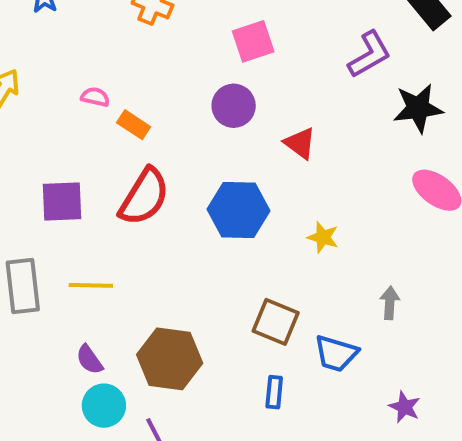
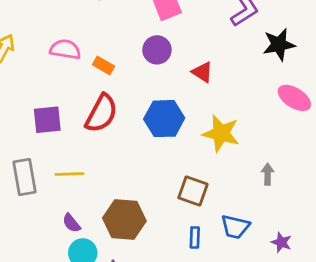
pink semicircle: (95, 97) -> (65, 49), size x1.6
orange rectangle: (134, 125) -> (104, 65), moved
yellow star: (323, 237) -> (221, 133), size x1.8
blue trapezoid: (336, 353) -> (235, 227), moved

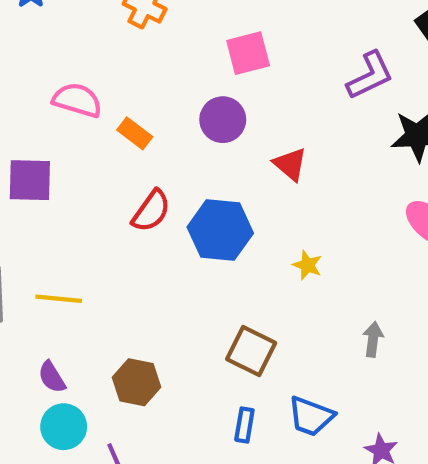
red semicircle: (101, 113) -> (151, 211), moved, size x0.7
purple square: (47, 120) -> (30, 180), moved
yellow star: (221, 133) -> (307, 265), size x0.5
brown hexagon: (124, 220) -> (137, 382), size x0.7

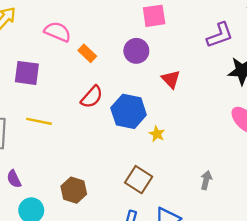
yellow star: (307, 265) -> (157, 134), moved
yellow line: (59, 299) -> (39, 121), moved
purple semicircle: (52, 377) -> (14, 179), moved

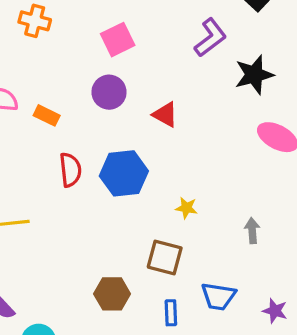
red semicircle: (92, 97) -> (70, 170), turned -30
yellow star: (157, 134) -> (186, 208), moved
brown hexagon: (74, 190) -> (112, 294), moved

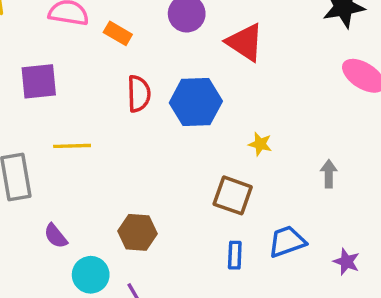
red triangle: (165, 115) -> (245, 42), size x1.4
brown hexagon: (112, 294) -> (138, 232), moved
blue trapezoid: (218, 296) -> (287, 242), turned 147

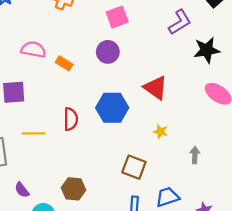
red triangle: (245, 42) -> (156, 88), moved
red semicircle: (139, 94) -> (71, 119), moved
yellow star: (260, 144) -> (161, 132), moved

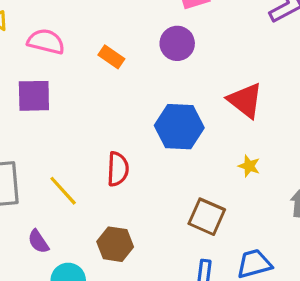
pink semicircle: (33, 50) -> (46, 42), moved
red semicircle: (71, 119) -> (118, 169), moved
yellow line: (34, 133) -> (63, 191), moved, turned 45

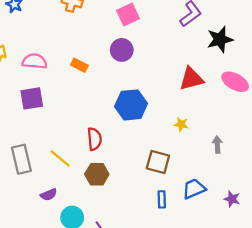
red triangle: (245, 100) -> (191, 79), moved, turned -44
purple semicircle: (38, 242) -> (49, 195), turned -70
brown hexagon: (115, 244) -> (97, 174), moved

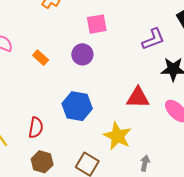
yellow star: (181, 124) -> (117, 136), size x2.0
brown hexagon: (97, 174) -> (42, 162), moved

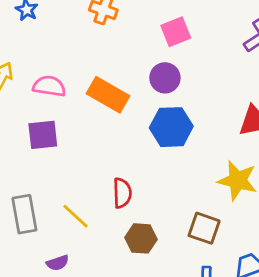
orange rectangle: (41, 58) -> (108, 95), size x1.8
blue hexagon: (77, 106) -> (171, 127), moved

